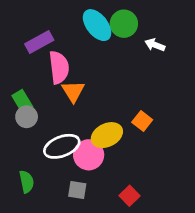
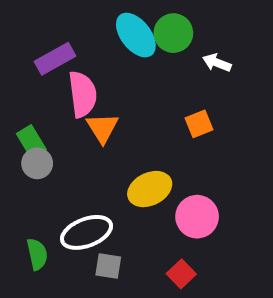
orange square: (142, 121) -> (199, 124), moved, turned 30
white ellipse: (62, 146) -> (87, 232), moved
pink circle: (89, 155) -> (197, 217), moved

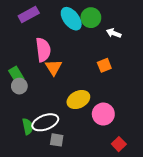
purple rectangle: (55, 59) -> (29, 15), moved
green semicircle: (37, 254) -> (28, 126), moved
red square: (181, 274) -> (119, 144), moved

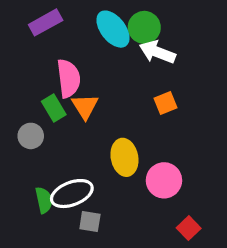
white arrow: (114, 33) -> (157, 52), moved, size x1.5
green rectangle: (16, 75) -> (54, 108), moved
yellow ellipse: (78, 100) -> (124, 157), turned -75

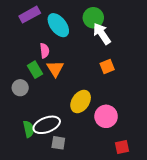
cyan ellipse: (113, 29) -> (58, 25), moved
white arrow: (157, 52) -> (102, 34), turned 35
pink semicircle: (69, 78) -> (45, 51), size x0.6
yellow ellipse: (124, 157) -> (81, 101), turned 45
red square: (189, 228) -> (122, 147), turned 32

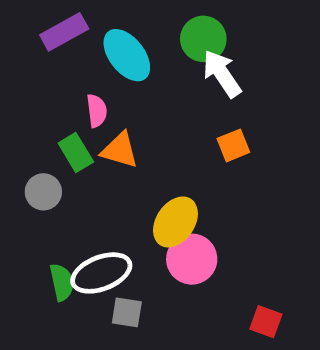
orange triangle: (55, 69) -> (120, 150), turned -42
pink circle: (106, 116) -> (192, 259), moved
red square: (122, 147) -> (266, 322), turned 32

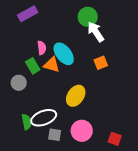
cyan ellipse: (127, 55) -> (64, 54), moved
pink circle: (192, 259) -> (82, 131), moved

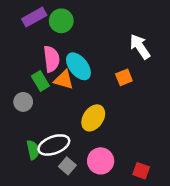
green circle: (88, 17) -> (61, 21), moved
white arrow: (96, 32) -> (140, 47), moved
pink semicircle: (42, 48) -> (51, 59), size x1.5
gray square: (55, 135) -> (67, 166), turned 32

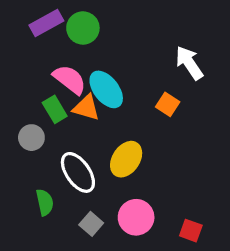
pink semicircle: (51, 59) -> (70, 79), turned -45
orange square: (124, 77) -> (168, 104), turned -35
white ellipse: (54, 145) -> (78, 172), moved, turned 76

